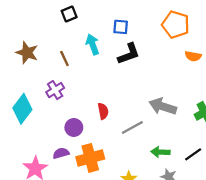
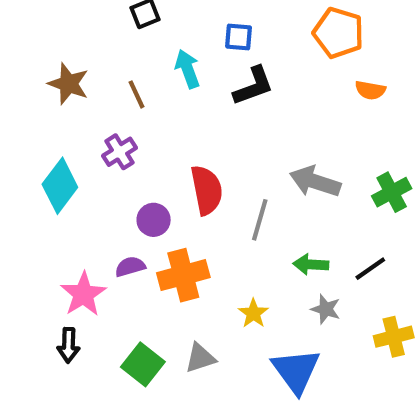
red semicircle: (103, 111) -> (207, 190), size x1.6
gray line: (132, 127) -> (260, 220), turned -45

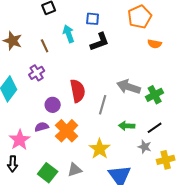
orange pentagon: (338, 33) -> (140, 17), turned 30
green cross: (392, 192) -> (155, 95), moved
orange cross: (183, 275) -> (67, 131), turned -30
gray star: (326, 309) -> (145, 147), moved
yellow star: (253, 313) -> (100, 149), size x1.5

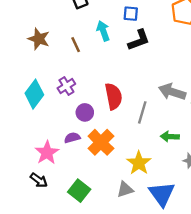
purple cross: (37, 73) -> (66, 86), moved
black arrow: (13, 164) -> (39, 180), turned -56
gray triangle: (75, 170) -> (125, 189), moved

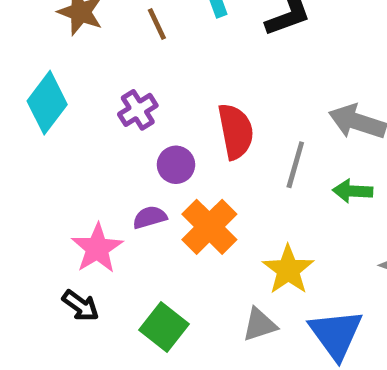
cyan diamond: (34, 94) -> (47, 103), moved
green arrow: (170, 137) -> (353, 191), moved

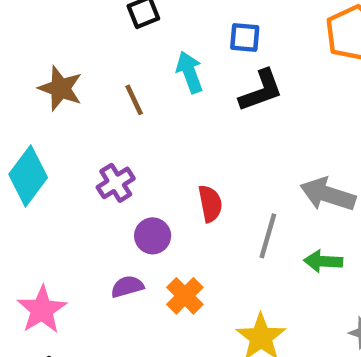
red semicircle: (236, 131) -> (210, 204), size x0.7
orange cross: (209, 227) -> (185, 296), size x0.7
pink star: (97, 248) -> (42, 310), moved

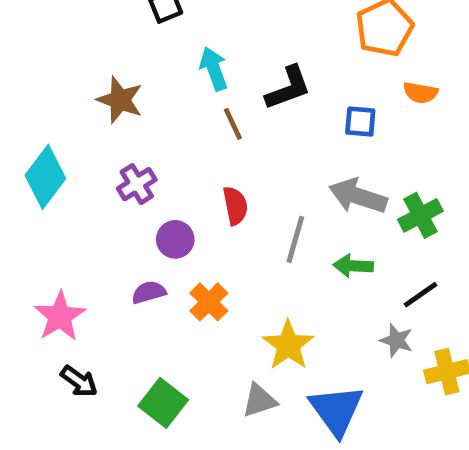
blue square: (245, 38) -> (360, 122), moved
brown star: (60, 88) -> (120, 100), moved
brown line: (134, 100) -> (233, 124), moved

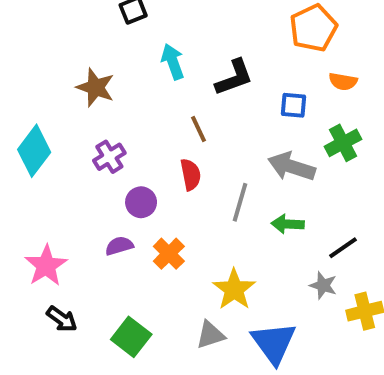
brown line: (233, 124) -> (198, 129), moved
green cross: (420, 215) -> (343, 143), moved

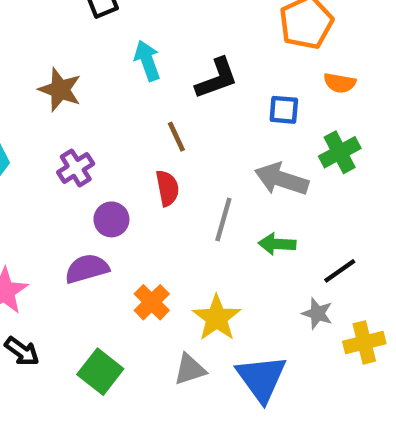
purple semicircle: (119, 246) -> (87, 269), size x1.4
orange cross: (169, 254) -> (152, 302), moved

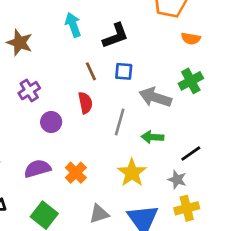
blue square: (284, 110) -> (124, 71), moved
purple semicircle: (87, 269) -> (37, 169), moved
yellow star: (217, 318) -> (132, 173), moved
yellow cross: (364, 342) -> (187, 208), moved

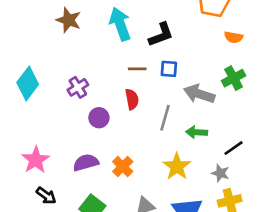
cyan arrow: (73, 25) -> (120, 24), size x1.4
brown star: (20, 43) -> (69, 20), moved
brown line: (91, 71) -> (137, 69), turned -66

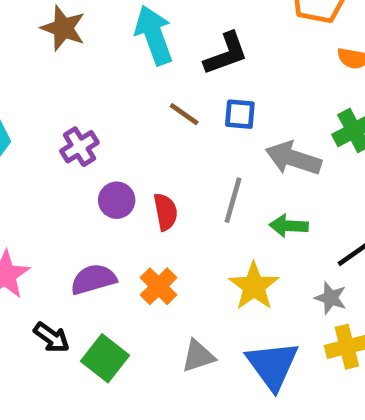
brown line: (137, 69) -> (184, 114), turned 36
red semicircle: (132, 99) -> (166, 212), moved
black arrow: (46, 196) -> (52, 337), moved

